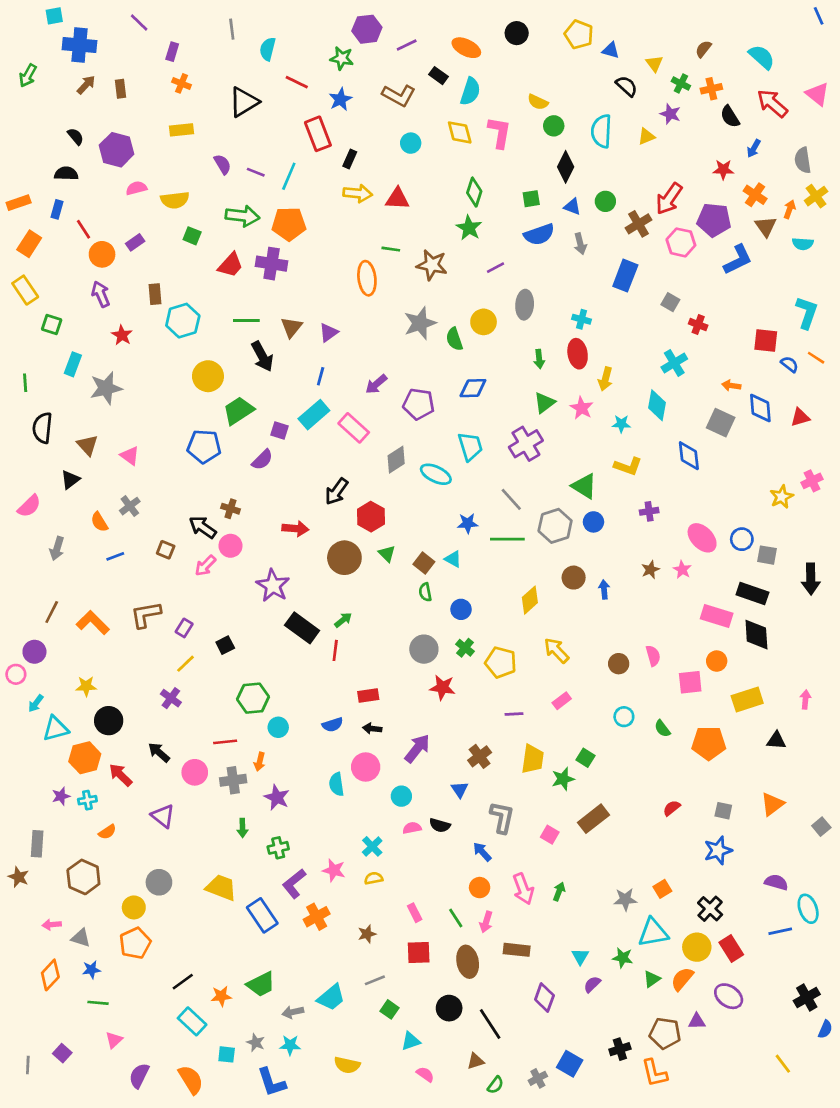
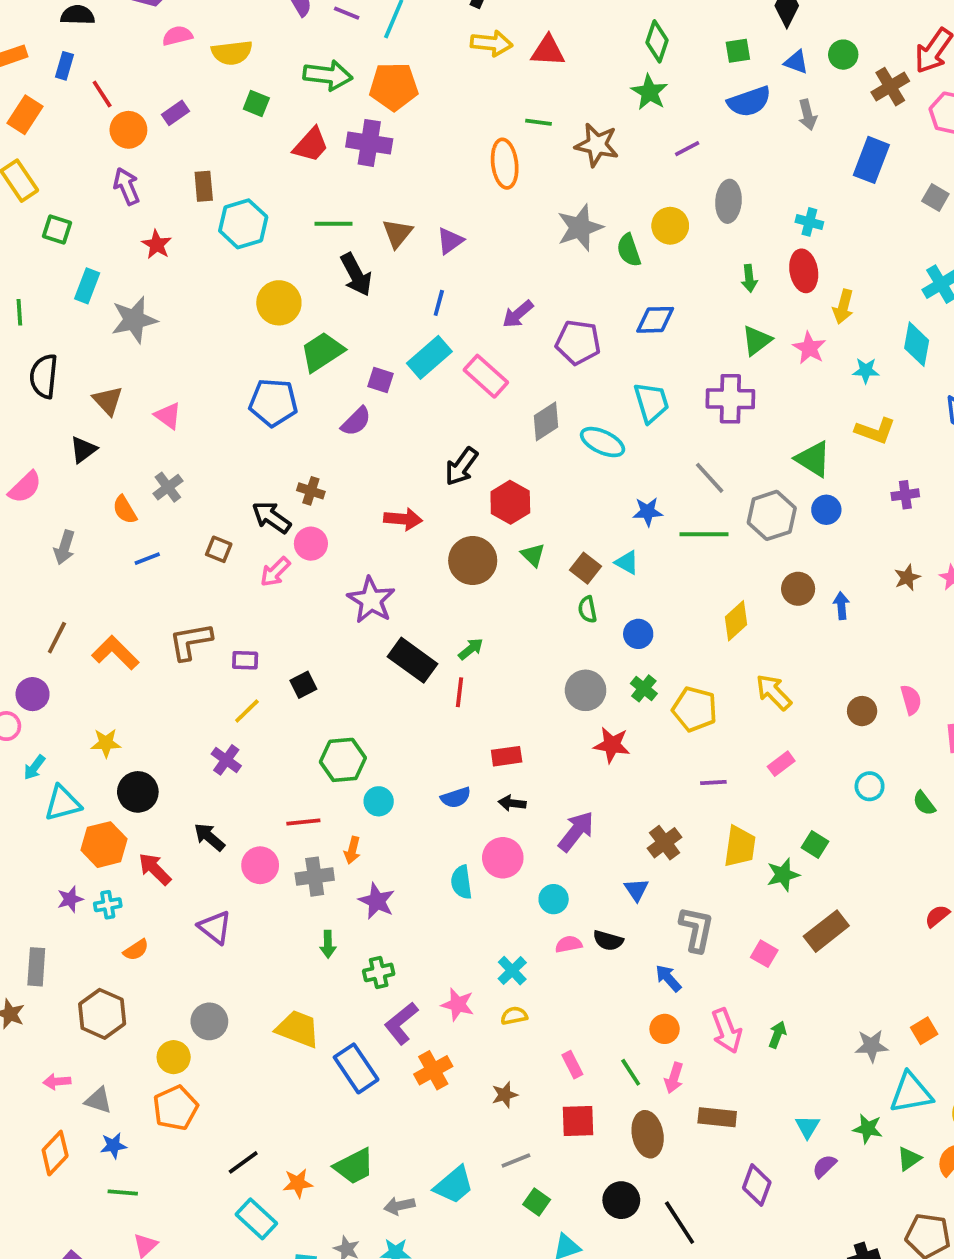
purple cross: (526, 444) -> (730, 399), turned 32
purple rectangle: (184, 628) -> (245, 660), turned 60

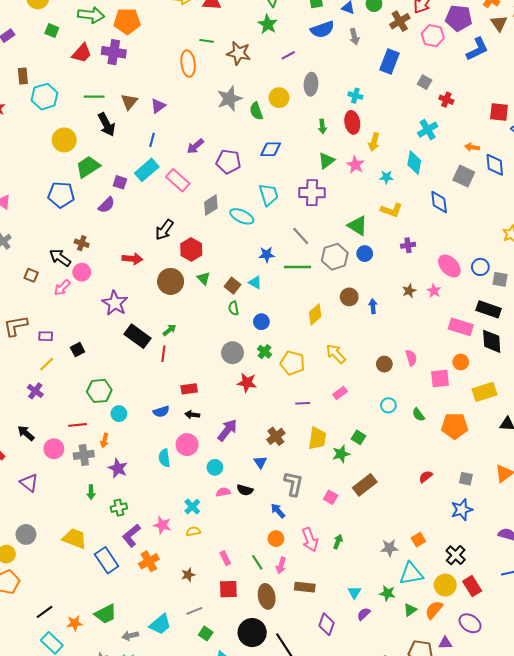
black circle: (621, 1200) -> (252, 633), size x1.4

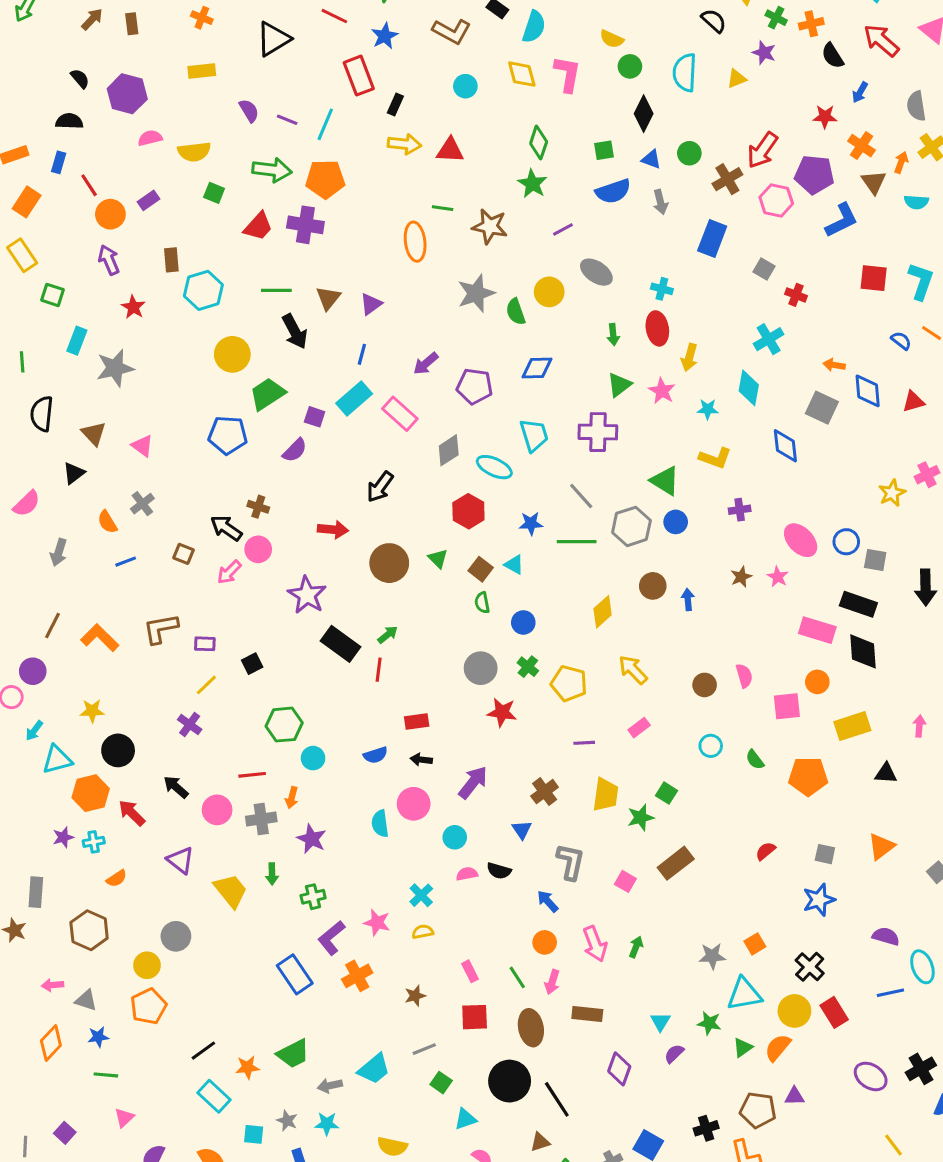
gray ellipse: (311, 84) -> (596, 272), turned -60
red square: (499, 112) -> (874, 278), moved
red hexagon: (191, 249) -> (468, 511), moved
yellow trapezoid: (75, 539) -> (231, 891), moved, turned 30
purple ellipse: (470, 623) -> (871, 1076), moved

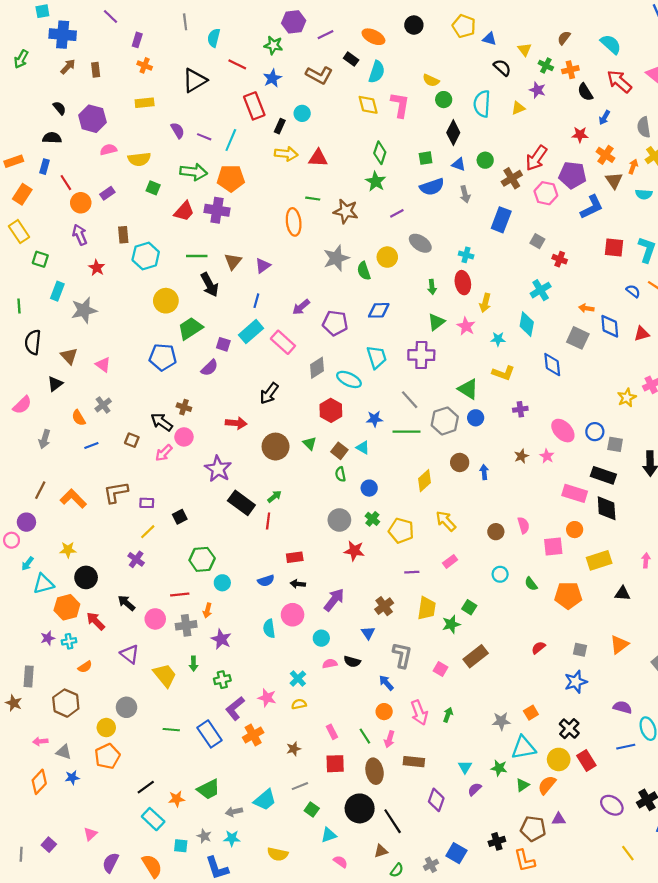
cyan circle: (465, 86) -> (302, 113), moved
green line: (106, 1075) -> (171, 730), moved

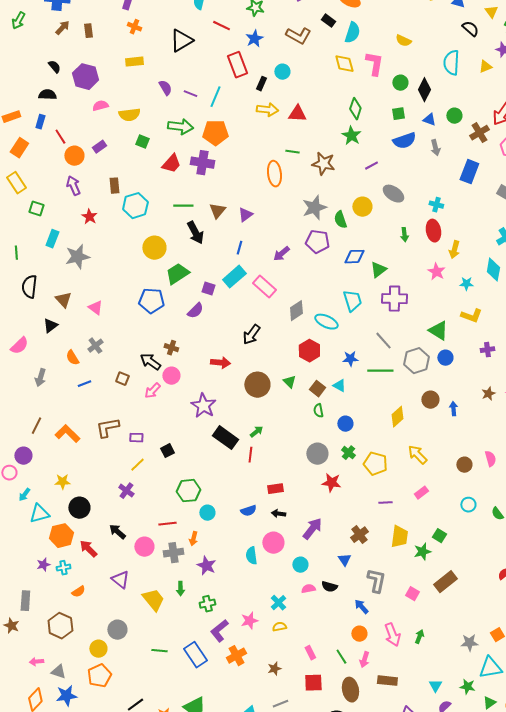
green circle: (444, 100) -> (400, 83), moved
green triangle: (436, 322) -> (378, 270), moved
purple pentagon: (335, 323) -> (317, 242), moved
pink star: (267, 698) -> (249, 621), turned -30
blue star: (72, 778) -> (66, 696), size x1.5

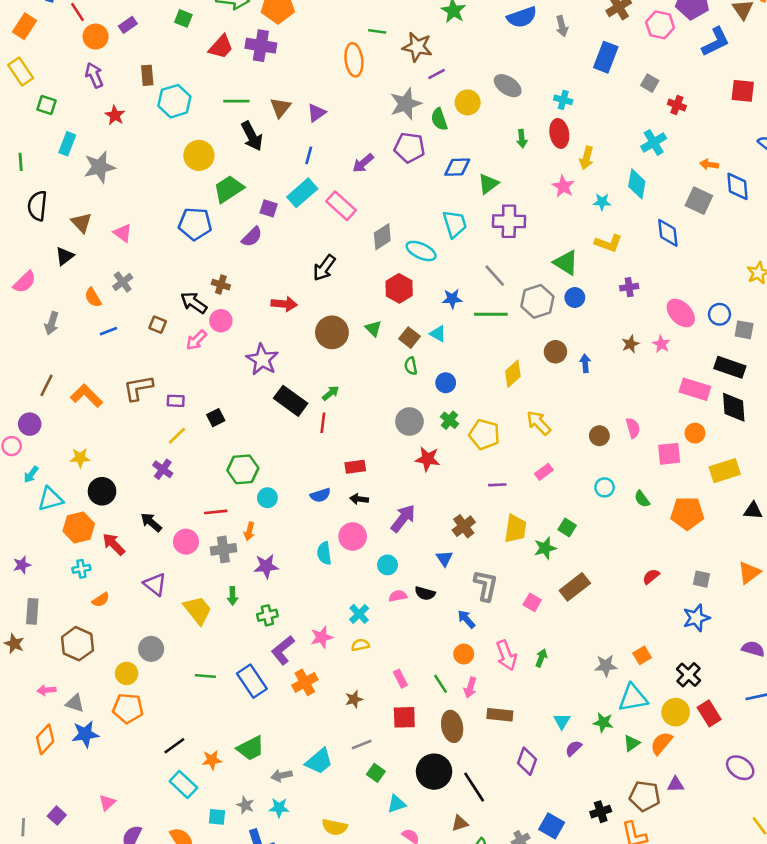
purple line: (371, 166) -> (437, 74), moved
purple star: (43, 565) -> (22, 565), moved
purple star: (206, 566) -> (266, 566), turned -30
orange pentagon: (99, 676) -> (128, 708), turned 30

